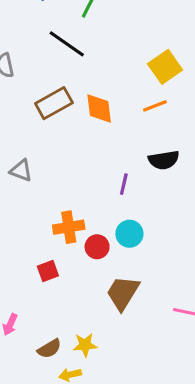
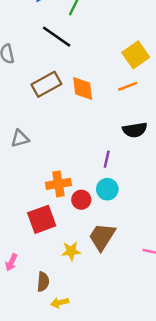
gray triangle: (21, 171) -> (20, 139), turned -36
purple line: (124, 184) -> (107, 159), moved
red square: (48, 271) -> (42, 219), size x1.6
yellow star: (85, 345) -> (71, 251), moved
brown semicircle: (49, 349) -> (43, 282), turned -54

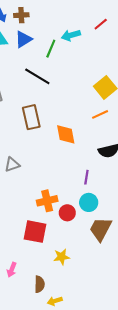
brown rectangle: (46, 84) -> (31, 117), turned -70
orange diamond: (83, 88) -> (66, 134), moved
red square: (42, 219) -> (35, 232), turned 35
brown trapezoid: (102, 237) -> (101, 229), moved

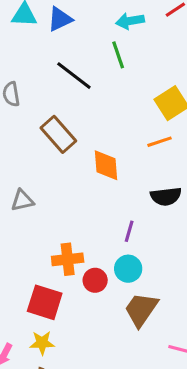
green line: (51, 49) -> (118, 55), moved, turned -48
brown rectangle: (31, 117) -> (58, 134), turned -35
yellow star: (62, 257) -> (42, 343), moved

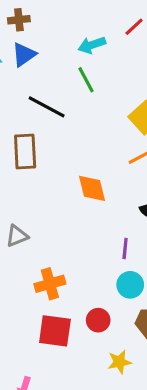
brown rectangle: (58, 134) -> (25, 152), moved, turned 48
orange cross: (68, 259) -> (50, 284), moved
red circle: (95, 280) -> (98, 320), moved
yellow star: (42, 343) -> (119, 362), moved

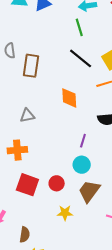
black line: (47, 107) -> (81, 58), moved
gray triangle: (17, 236) -> (27, 116), moved
orange cross: (50, 284) -> (17, 150), moved

